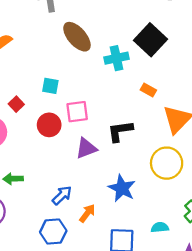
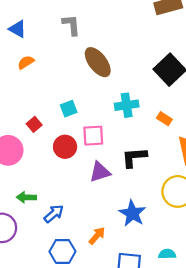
cyan cross: (116, 58) -> (127, 105), moved
cyan square: (50, 86) -> (69, 109), turned -35
blue arrow: (62, 195) -> (54, 214), moved

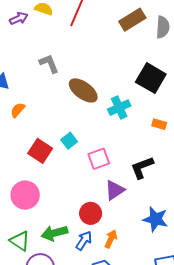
cyan cross: (127, 105) -> (119, 108), moved
red square: (34, 124) -> (40, 151), moved, size x1.6
red circle: (65, 147) -> (91, 213), moved
green arrow: (26, 197) -> (54, 233), size x1.4
orange arrow: (97, 236) -> (111, 239), moved

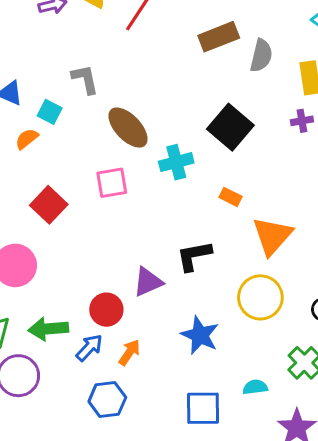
cyan square: (69, 141) -> (50, 112), moved, turned -35
pink square: (99, 159) -> (112, 183), moved

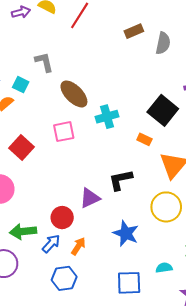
brown rectangle: (219, 37) -> (134, 31), size x0.7
black square: (230, 127) -> (163, 110), moved

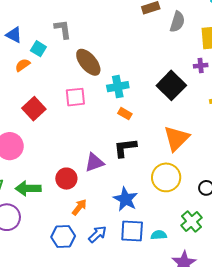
orange rectangle: (144, 139) -> (125, 114), moved
blue arrow: (51, 244) -> (97, 234), moved
blue square: (129, 283) -> (132, 231), moved

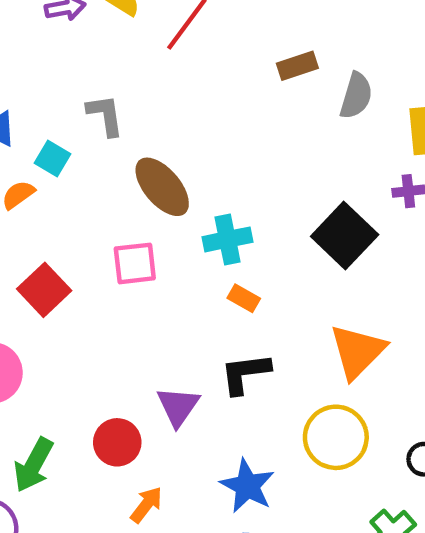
purple triangle: (94, 162) -> (178, 406), turned -35
green arrow: (28, 188) -> (34, 465), turned -60

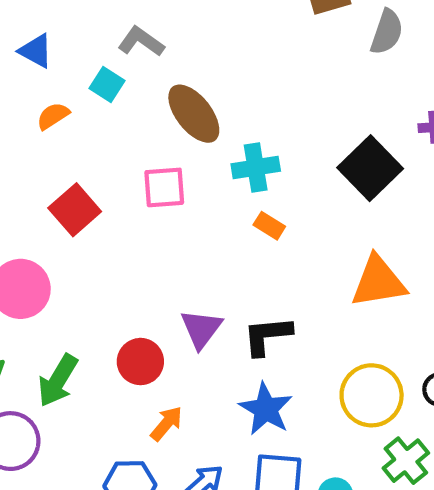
gray L-shape: (105, 115) -> (141, 42), turned -48
cyan square: (53, 158) -> (107, 84), moved
orange triangle: (357, 351) -> (378, 282), turned 34
black L-shape: (245, 373) -> (267, 336), moved
yellow circle: (336, 437) -> (372, 395), moved

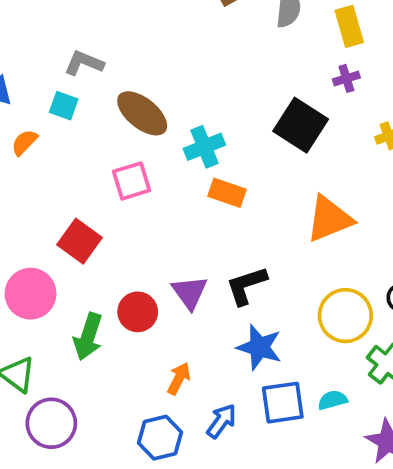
red square: (75, 210) -> (80, 241), moved
orange rectangle: (269, 226) -> (227, 193), size x1.4
red circle: (140, 362) -> (138, 312), moved
green arrow: (58, 380) -> (88, 337), moved

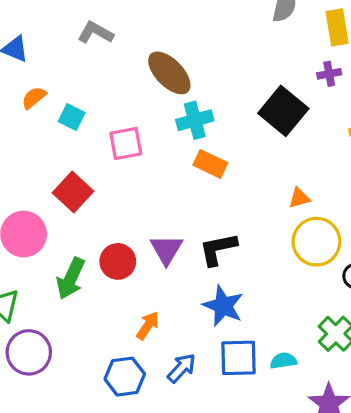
cyan square: (64, 106) -> (72, 117), moved
brown ellipse: (142, 113) -> (169, 73), moved
orange triangle: (329, 219) -> (299, 198), size x0.5
yellow circle: (345, 316) -> (316, 242), moved

